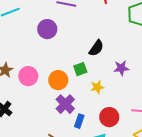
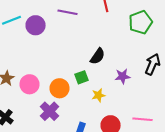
purple circle: (47, 29) -> (36, 25), moved
purple cross: (65, 104) -> (50, 111), moved

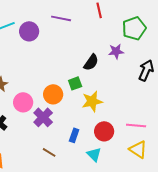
purple star: (122, 76) -> (116, 51), moved
pink circle: (30, 84) -> (23, 102), moved
yellow star: (98, 95) -> (92, 101), size x1.5

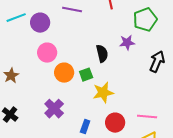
black semicircle: (91, 62) -> (102, 54), turned -48
orange circle: (53, 94) -> (64, 73), moved
pink circle: (23, 102) -> (47, 53), moved

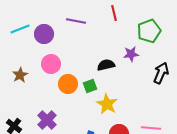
black semicircle: (102, 54) -> (106, 65), turned -90
brown star: (11, 76) -> (20, 75), moved
yellow star: (103, 93) -> (107, 104), turned -30
purple cross: (54, 109) -> (47, 120), moved

